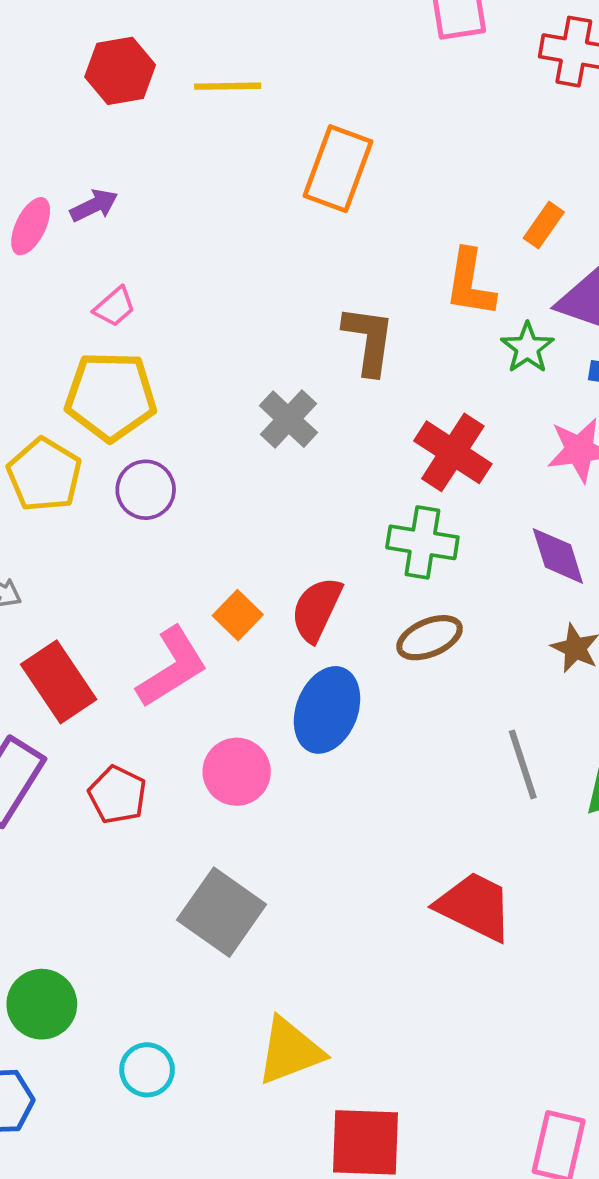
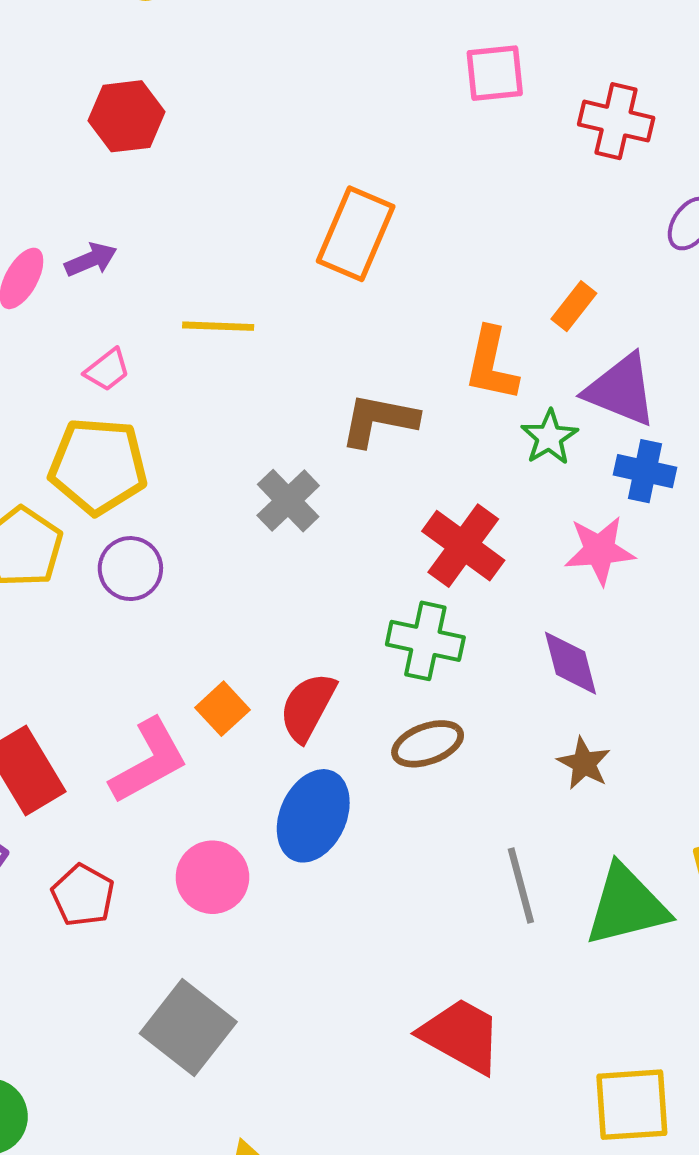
yellow line: (228, 86) -> (218, 326), moved
brown L-shape: (369, 340) -> (379, 420), turned -90

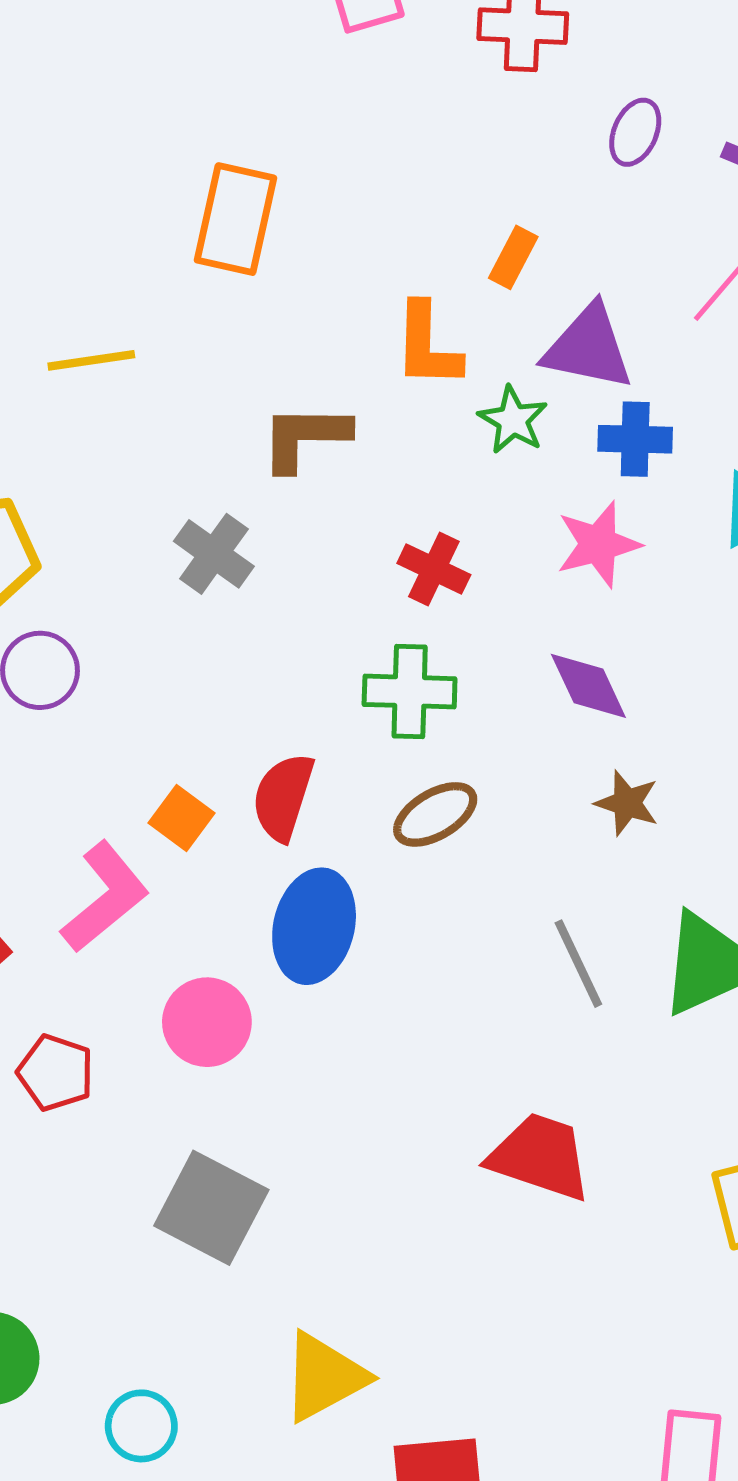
red cross: (463, 546) -> (434, 569), size x0.7

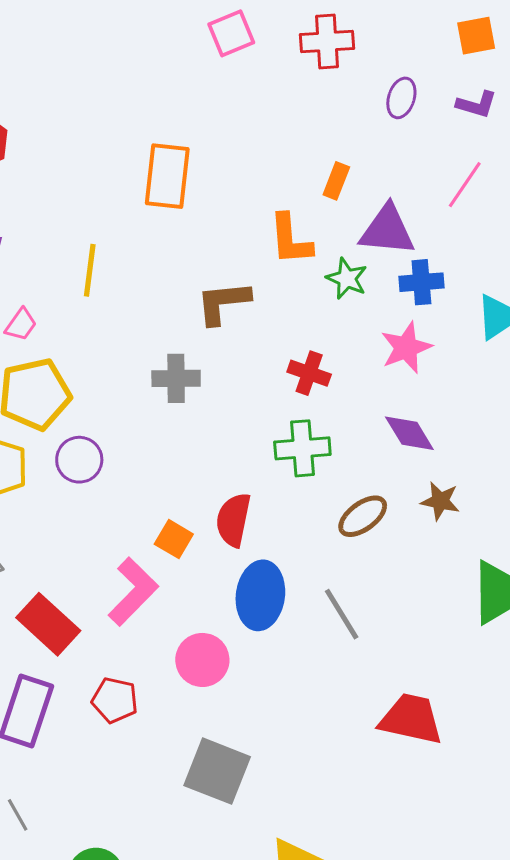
yellow line: (91, 360) -> (90, 270), turned -68
gray cross: (214, 554) -> (176, 378), turned -30
brown ellipse: (435, 814) -> (363, 516), moved
gray line: (578, 964) -> (342, 614), moved

